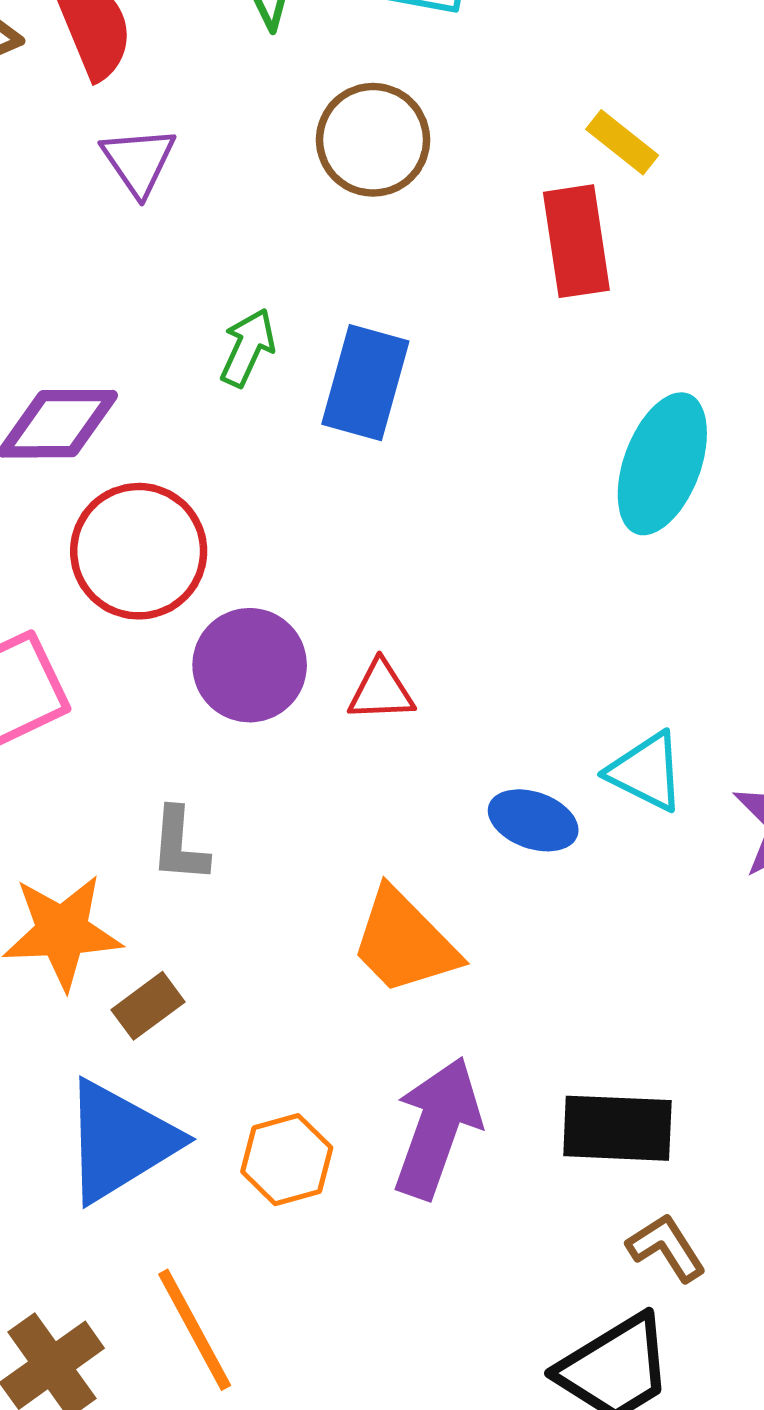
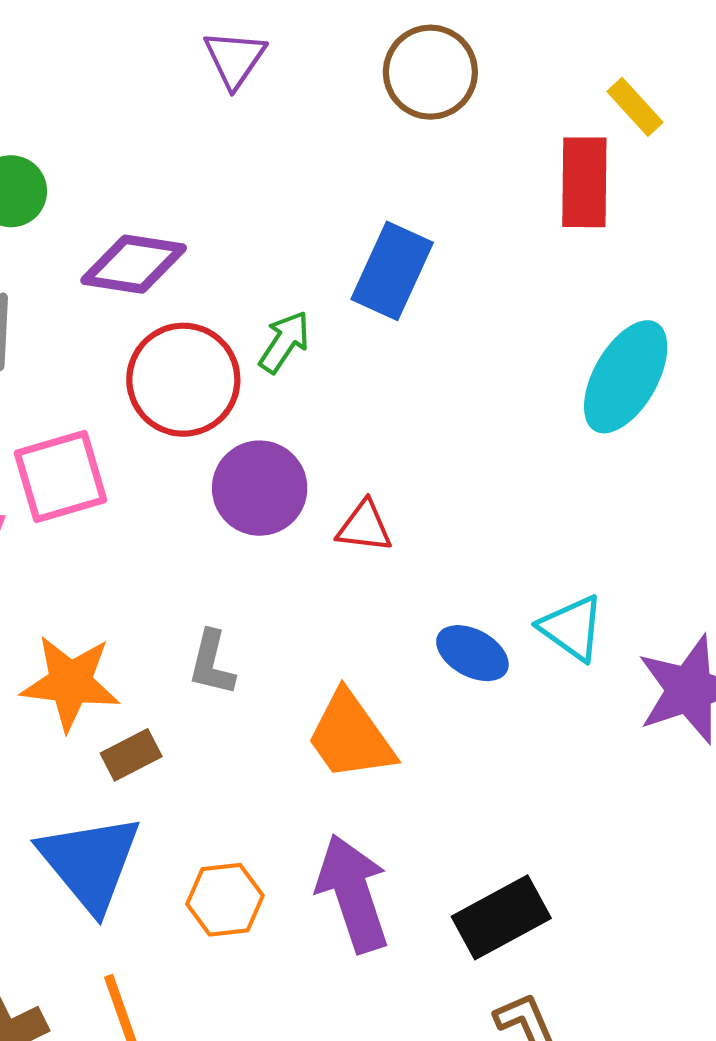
green arrow: (248, 348) -> (284, 342), moved
gray L-shape: (179, 845) -> (212, 663), moved
purple arrow: (437, 1128) -> (353, 893), turned -47
black rectangle: (617, 1128) -> (501, 917), turned -40
blue triangle: (120, 1141) -> (90, 863), turned -47

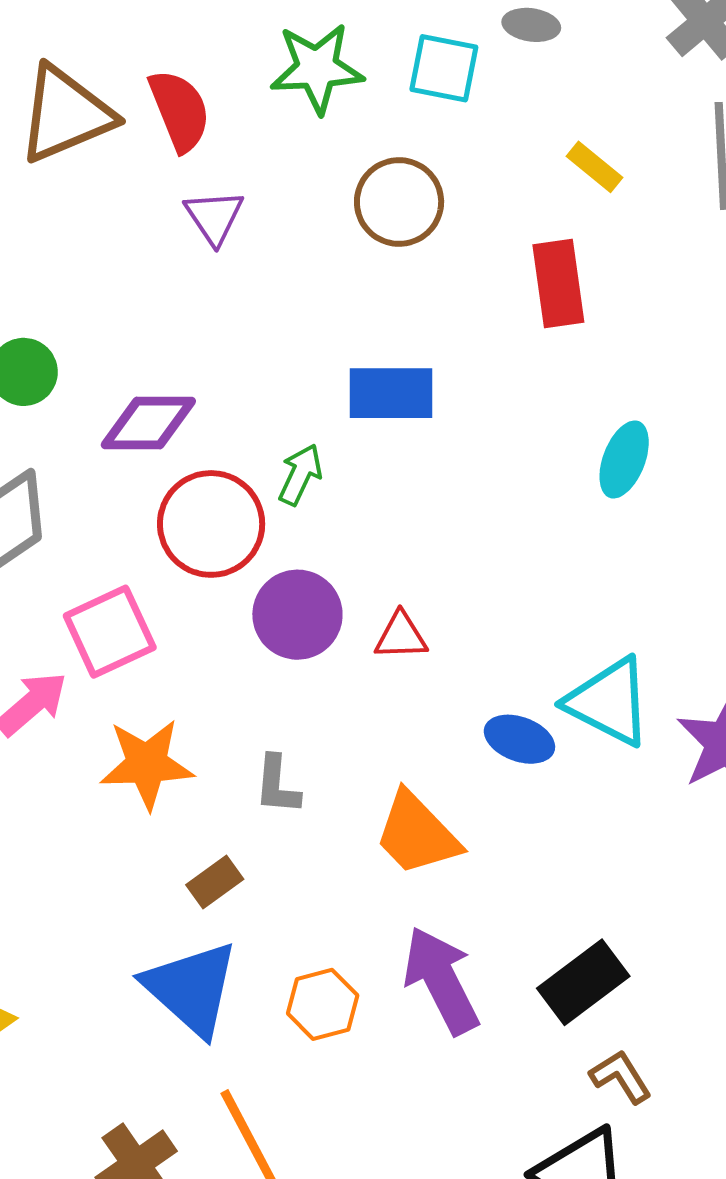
yellow rectangle: (635, 107) -> (594, 167), moved
blue rectangle: (392, 271) -> (391, 393), turned 74
cyan ellipse: (626, 377) -> (624, 459), size x0.7
cyan triangle: (572, 628) -> (609, 702), size x1.4
orange star: (70, 683) -> (147, 764), moved

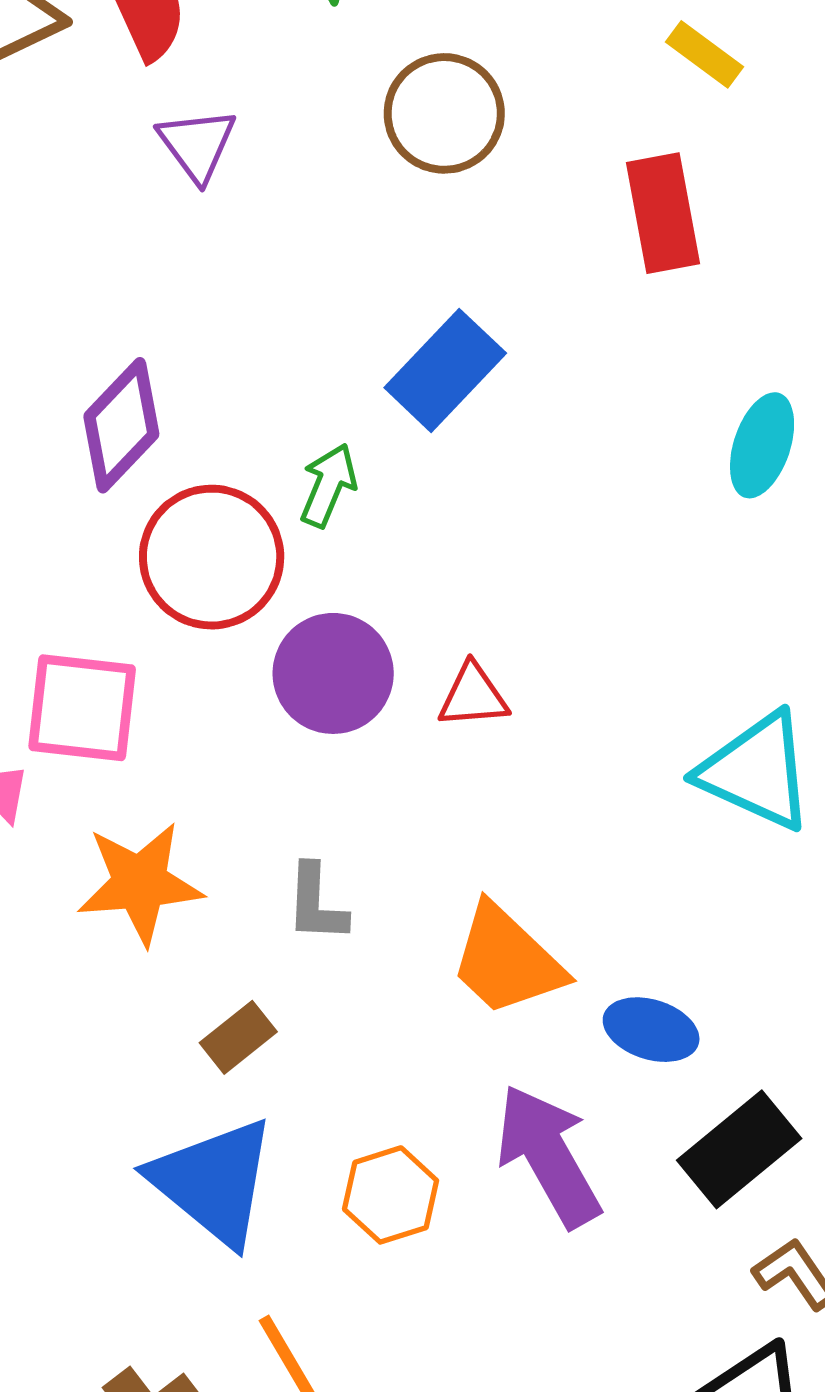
blue rectangle: (391, 393) -> (445, 370), turned -44
purple diamond: (148, 423) -> (121, 425), turned -44
pink square: (110, 632) -> (82, 708), turned 34
blue ellipse: (519, 739) -> (651, 1030), moved

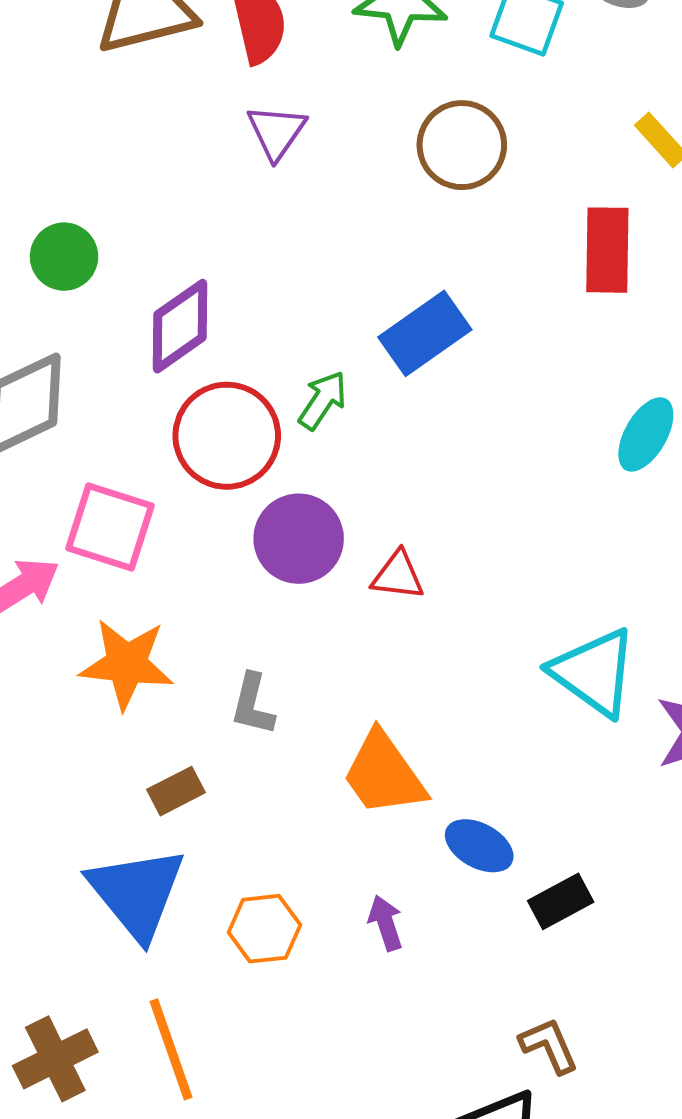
black rectangle: (739, 1149) -> (561, 901), moved, size x0.7
purple arrow: (548, 1156) -> (386, 923), size x0.5

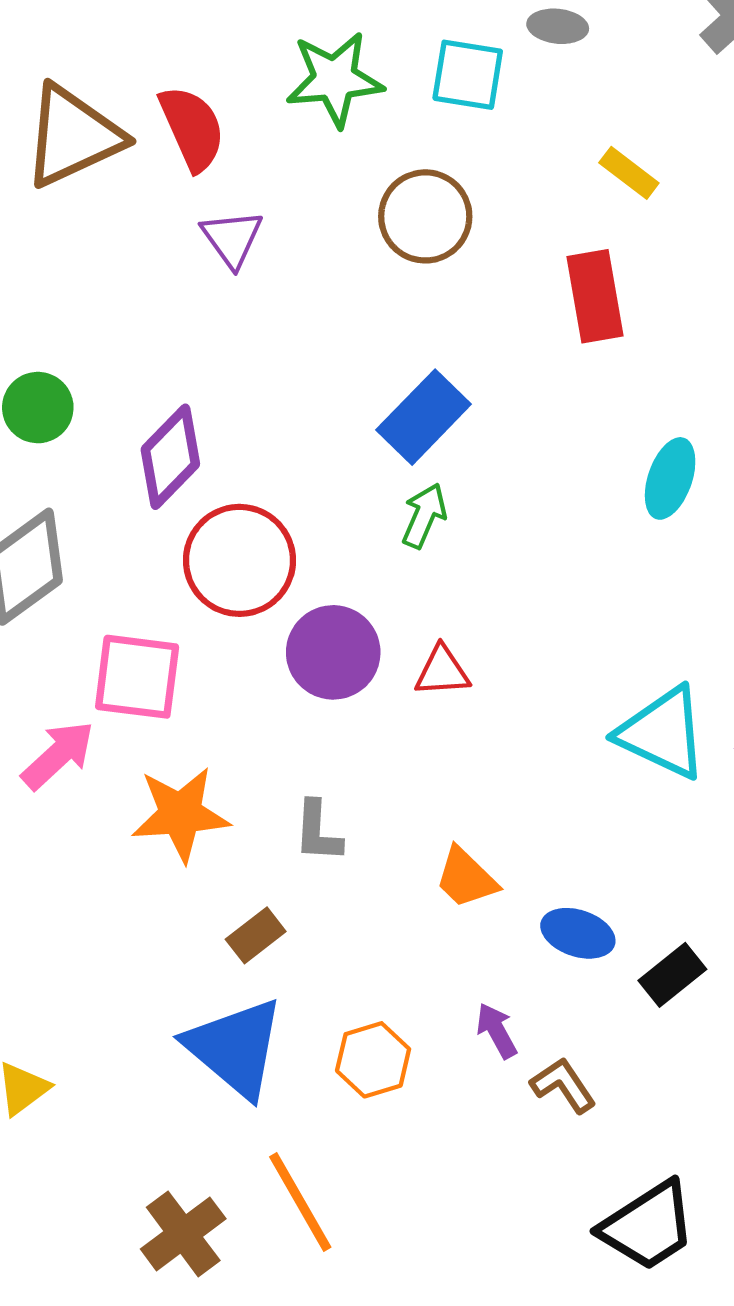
green arrow: (323, 400) -> (424, 516), moved
orange trapezoid: (384, 774) -> (466, 878), size x0.7
brown L-shape: (549, 1046) -> (563, 1085), moved

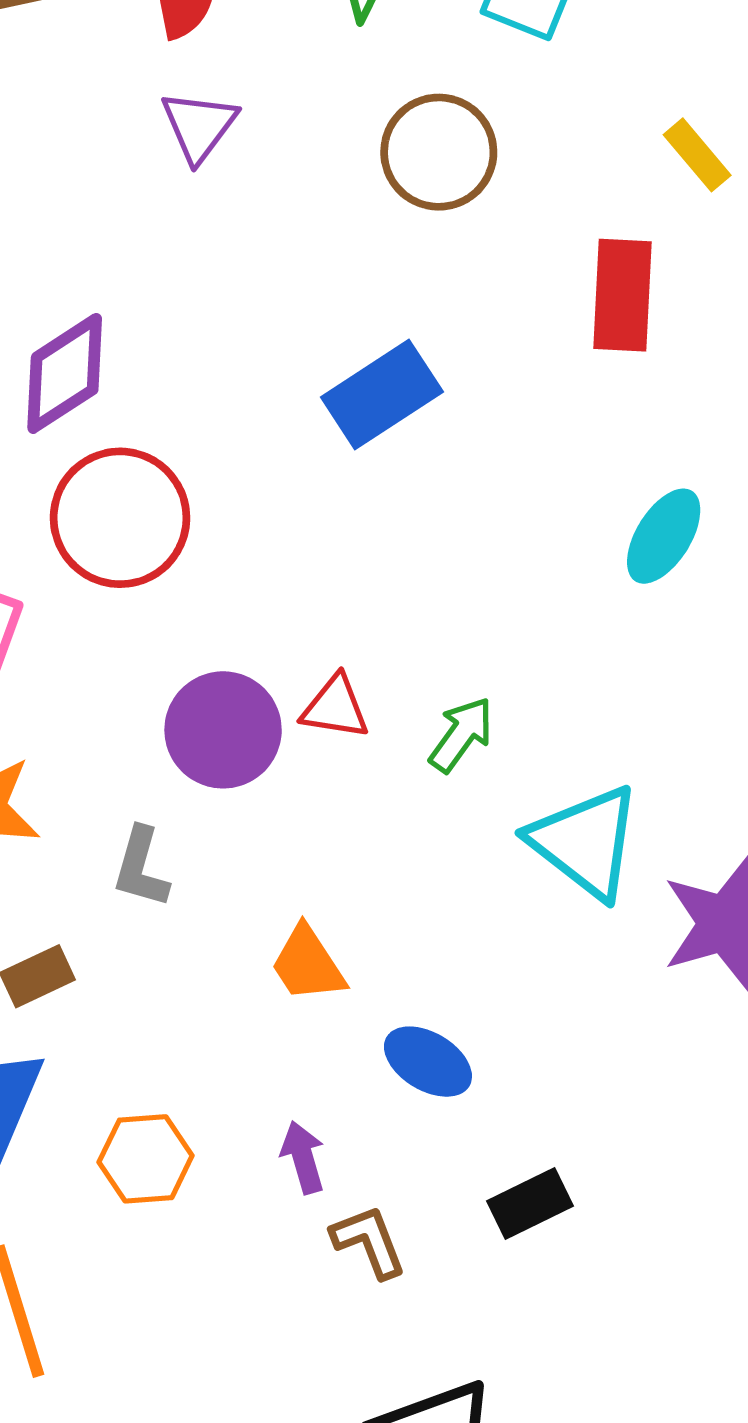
green arrow: (424, 516) -> (461, 735), moved
purple circle: (333, 652) -> (223, 730), moved
black rectangle: (672, 975) -> (530, 1204), moved

